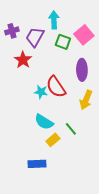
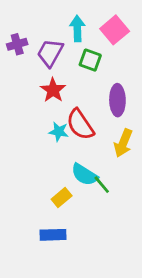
pink square: (84, 35) -> (115, 30), moved
red star: (23, 60) -> (53, 90), moved
cyan semicircle: (44, 122) -> (85, 175), moved
yellow rectangle: (53, 140) -> (62, 198), moved

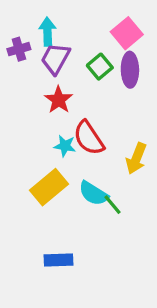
cyan arrow: (77, 29) -> (47, 32), moved
green square: (90, 60) -> (100, 67), turned 30
purple ellipse: (117, 100) -> (130, 70), moved
yellow rectangle: (62, 198) -> (49, 187), moved, size x1.6

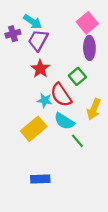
cyan arrow: (47, 32) -> (33, 22), turned 126
green square: (100, 67) -> (77, 76), moved
cyan semicircle: (93, 193) -> (64, 121), moved

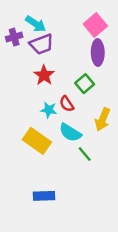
purple trapezoid: (38, 40) -> (42, 44), turned -140
red semicircle: (61, 95) -> (67, 104), size x0.6
yellow rectangle: (34, 129) -> (37, 141), turned 75

